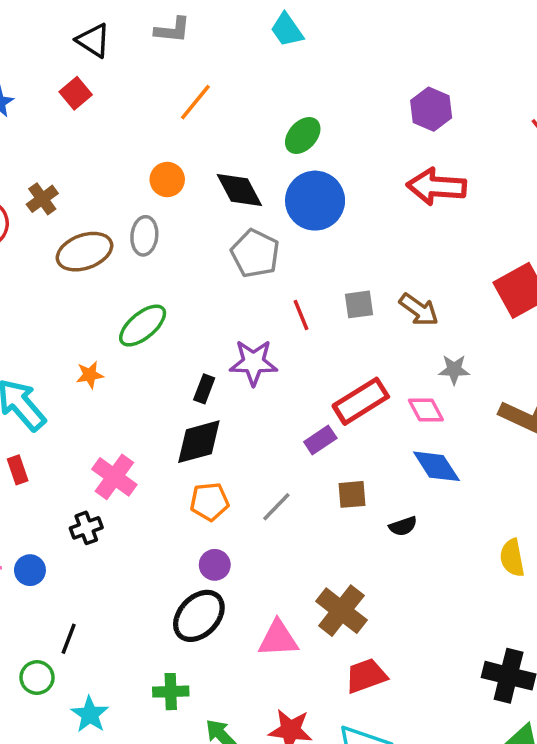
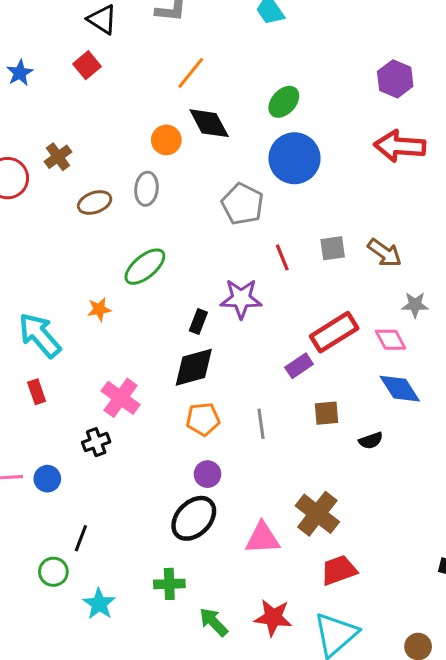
black diamond: (239, 190) -> (209, 123), moved
brown ellipse: (85, 252) -> (95, 203), size x0.7
gray line: (276, 507) -> (261, 424), turned -52

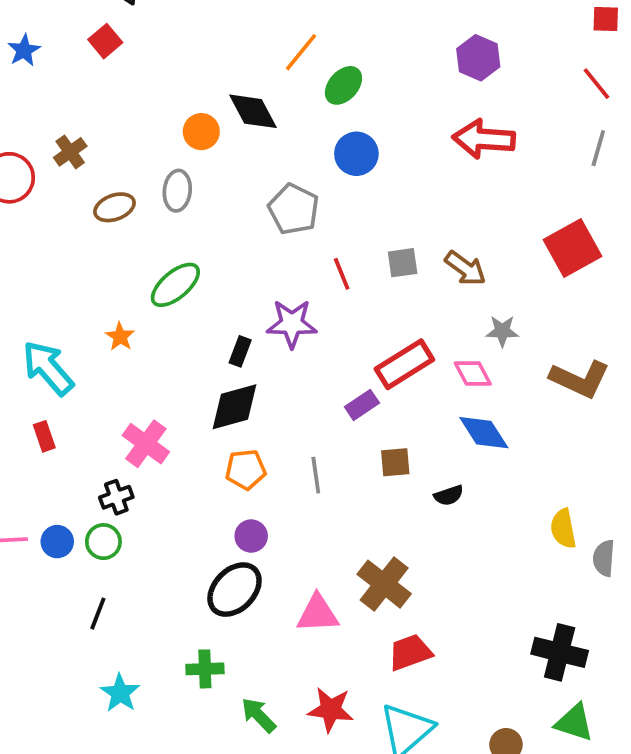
orange line: (191, 73) -> (301, 52), moved
blue circle: (294, 158) -> (356, 154), size x0.7
orange star: (99, 309) -> (120, 337), turned -30
green circle: (53, 572) -> (103, 542), moved

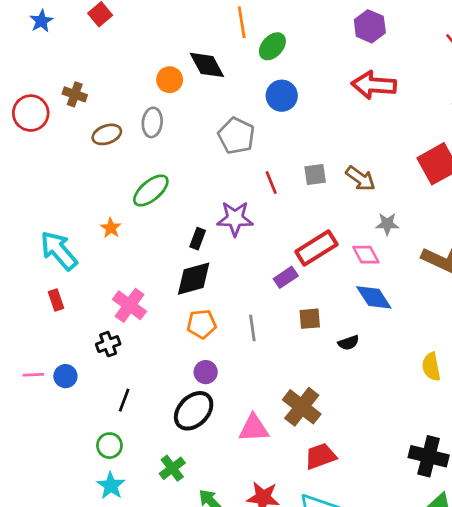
orange line: (301, 52) -> (242, 22), turned -48
brown cross: (70, 152) -> (75, 94), turned -35
green circle: (103, 542) -> (109, 446), moved
black line: (98, 614) -> (124, 400), moved
green cross: (205, 669) -> (172, 468), turned -35

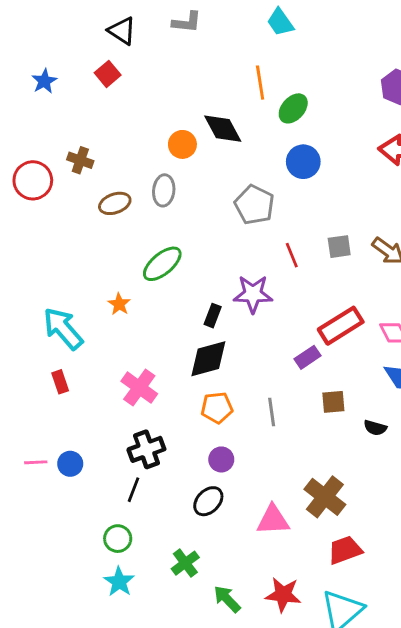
black semicircle: (348, 343) -> (375, 428), turned 35
black cross: (108, 344) -> (146, 449), moved, size x1.4
black ellipse: (194, 411) -> (208, 501), size x0.7

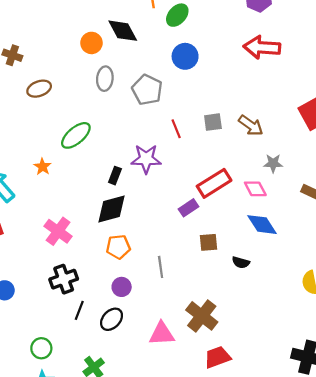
gray ellipse: (164, 190) -> (105, 79), moved
gray line: (272, 412) -> (161, 267), moved
black line: (134, 490) -> (79, 310), moved

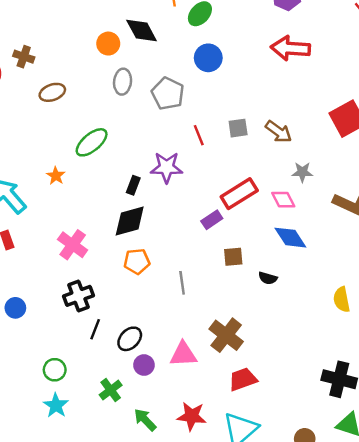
purple circle: (122, 287) -> (144, 365), moved

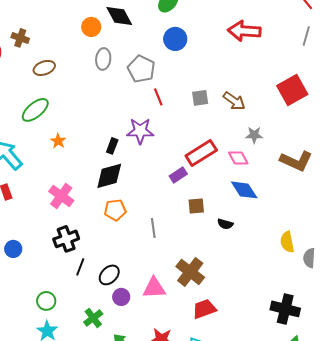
red line: (199, 135) -> (158, 97), moved
green ellipse: (92, 142) -> (35, 110), moved
orange star: (56, 176) -> (58, 141), moved

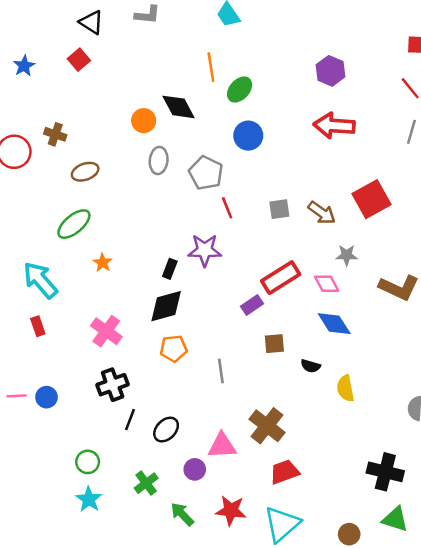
red square: (292, 90) -> (372, 199), moved
yellow semicircle: (287, 242) -> (345, 388), moved
purple circle: (121, 297) -> (195, 469), moved

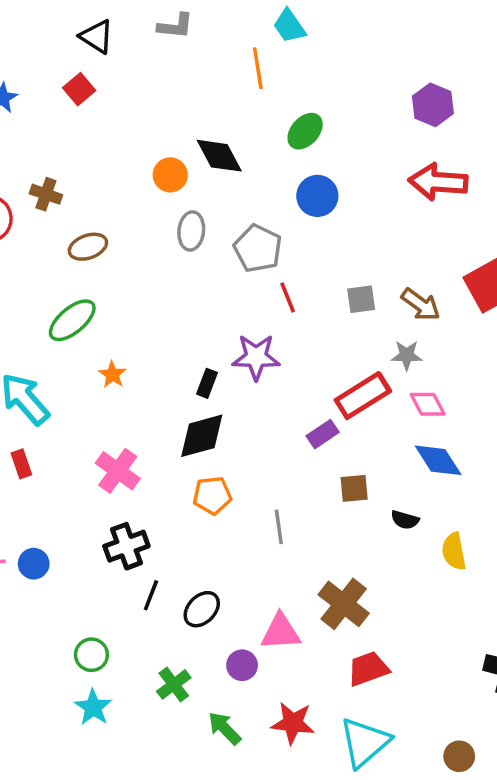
orange line: (211, 67) -> (258, 68), moved
gray star: (347, 255) -> (407, 355), moved

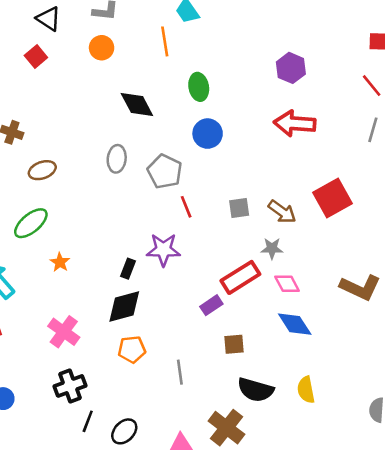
green ellipse: (305, 131) -> (199, 87), turned -52
orange circle: (170, 175) -> (102, 48), moved
black semicircle: (405, 520) -> (256, 390), moved, size x1.8

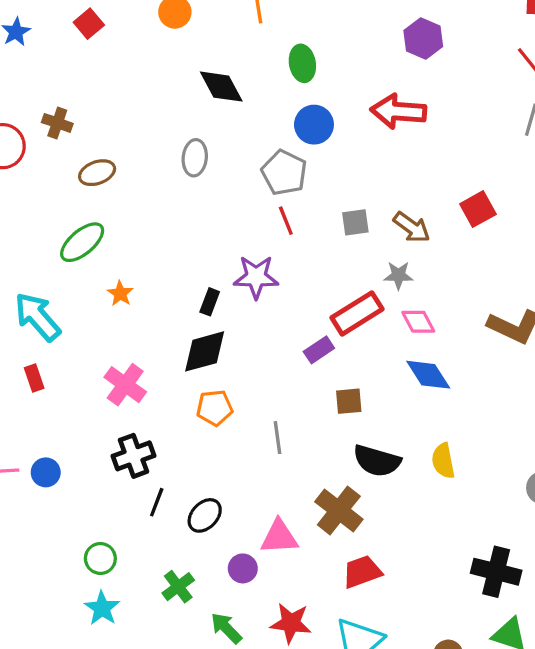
red arrow: (295, 123) -> (398, 111), moved
gray pentagon: (165, 171) -> (284, 173), moved
red square: (333, 198) -> (478, 209), size x0.7

